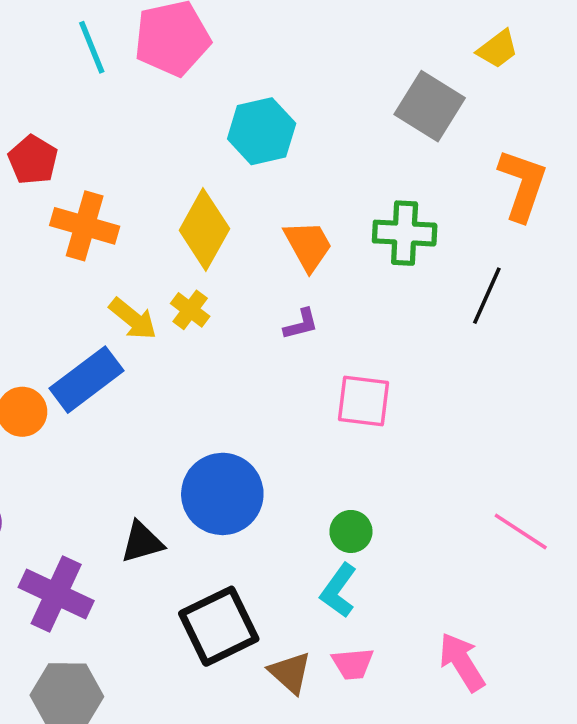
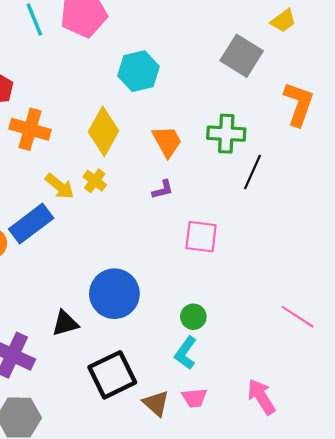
black line: (487, 296) -> (253, 172), moved

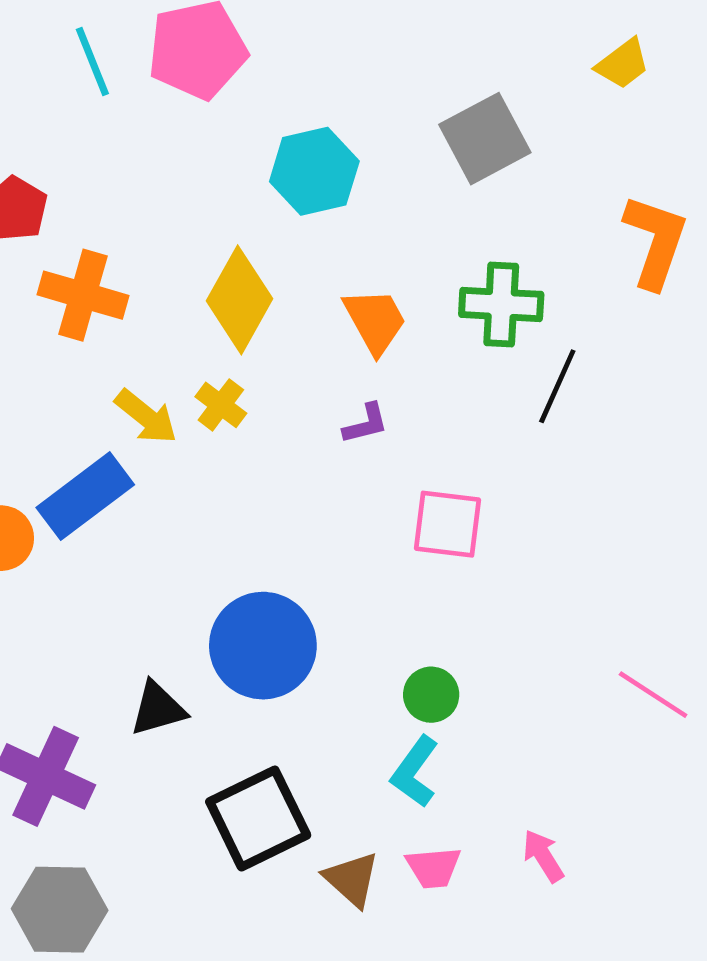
gray square: (242, 56) -> (485, 139), moved, turned 30
pink arrow: (261, 397) -> (543, 856), moved, size x0.7

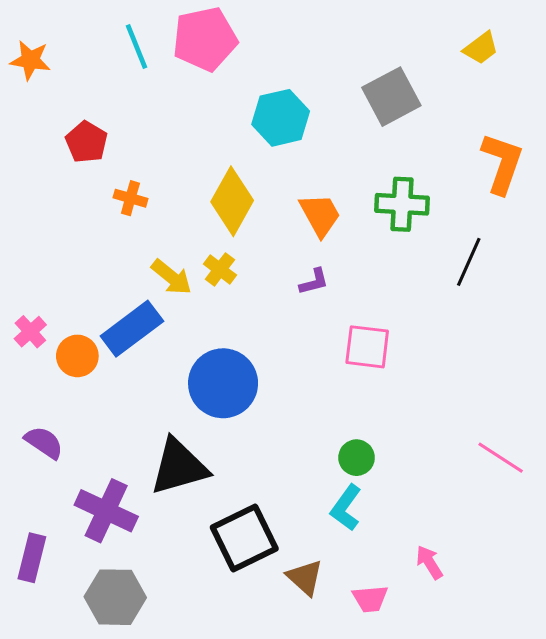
orange cross: (83, 295) -> (130, 198), size x0.6
black line: (557, 386) -> (469, 262), moved
blue circle: (263, 646) -> (223, 383), moved
black triangle: (158, 709) -> (179, 467), size x1.6
pink trapezoid: (433, 868) -> (370, 599), moved

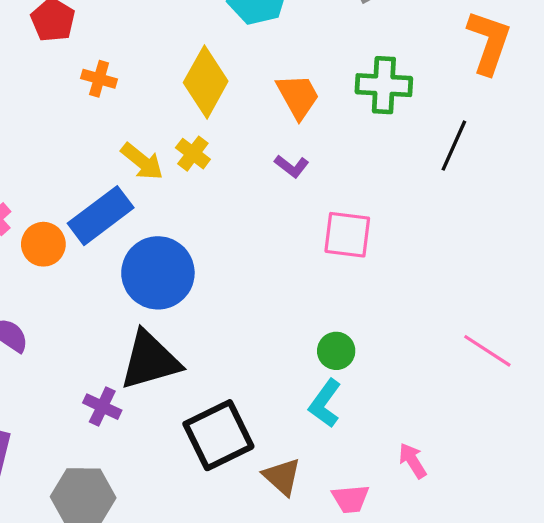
purple L-shape: (314, 282) -> (292, 166), turned 52
blue circle: (223, 383) -> (158, 273), moved
purple cross: (106, 511) -> (102, 407), moved, size x0.6

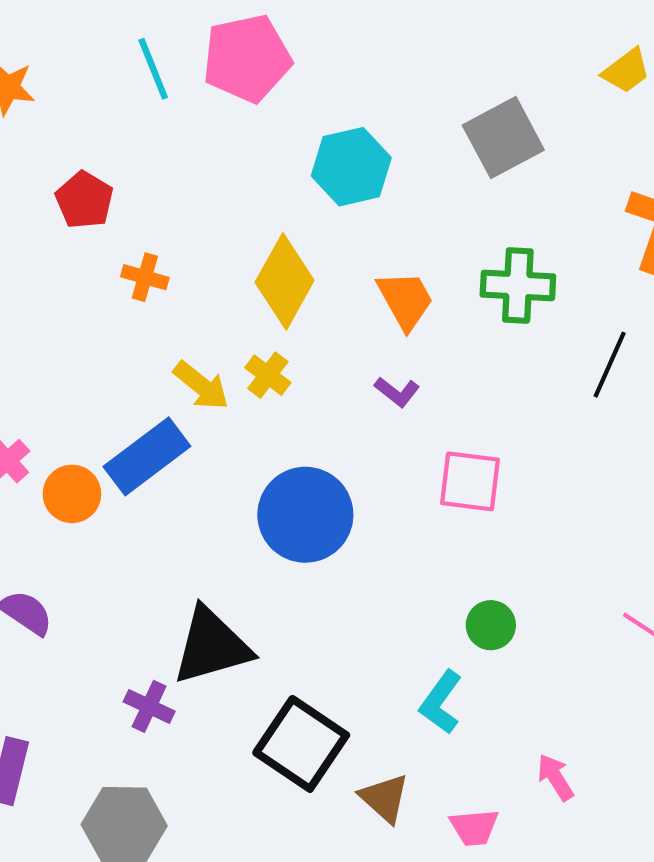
blue circle: (158, 273) -> (305, 515), moved
green circle: (336, 351) -> (491, 625), moved
black square: (218, 435) -> (301, 744), turned -30

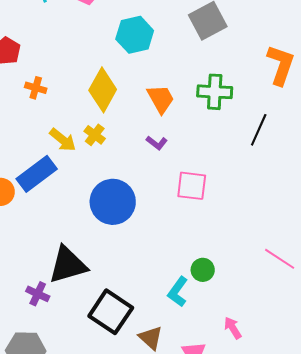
green circle: (491, 625) -> (203, 270), moved

